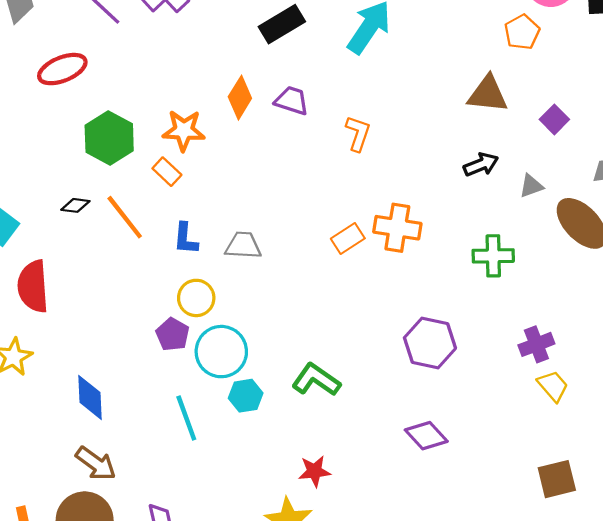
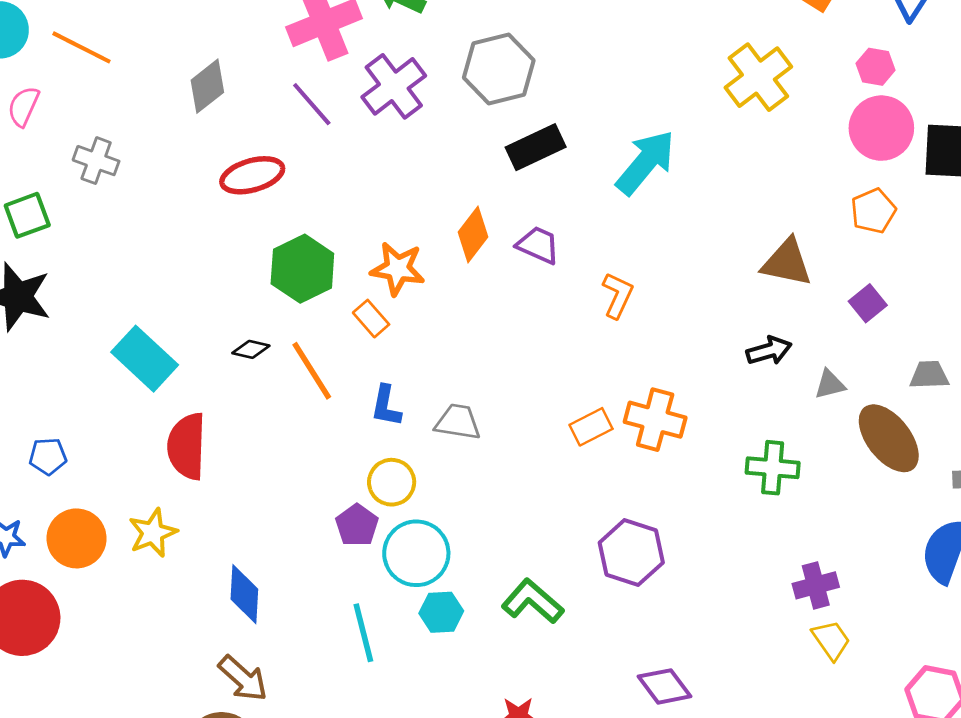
orange pentagon: (522, 32) -> (873, 211), moved
purple hexagon: (430, 343) -> (631, 553), moved

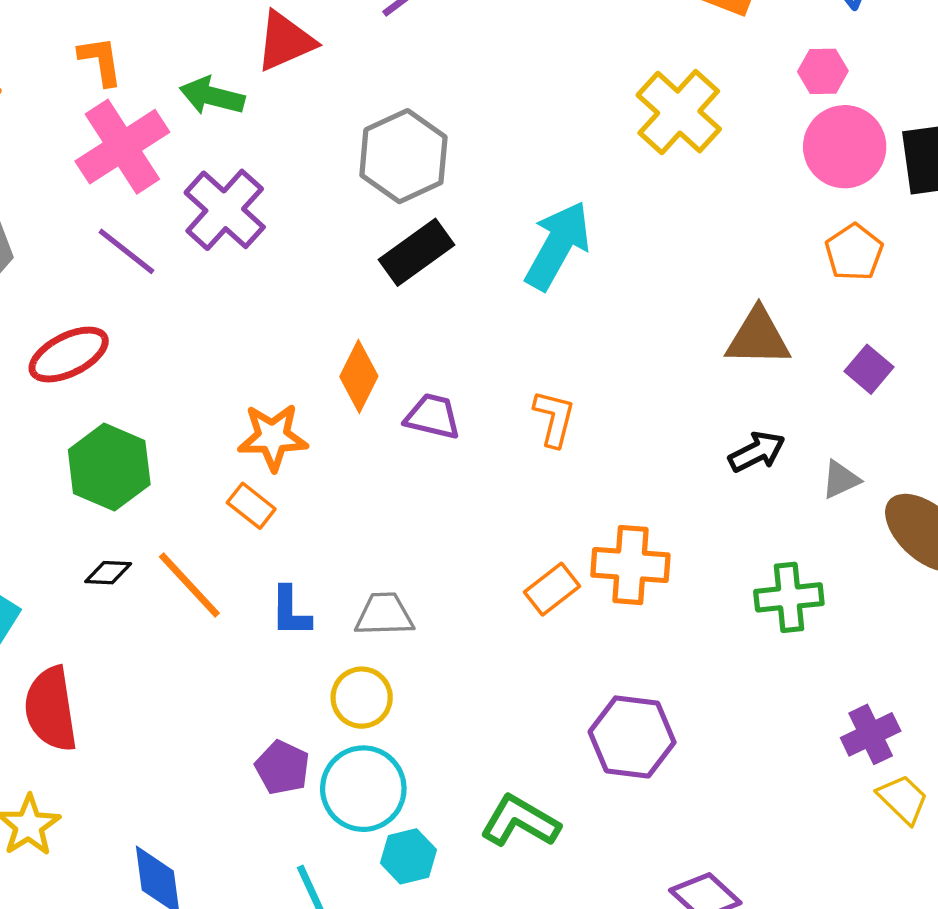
gray hexagon: (499, 69) -> (403, 156), moved
purple trapezoid: (538, 245) -> (433, 416), moved
green hexagon: (302, 269) -> (109, 467), moved
yellow circle: (392, 482) -> (362, 698), moved

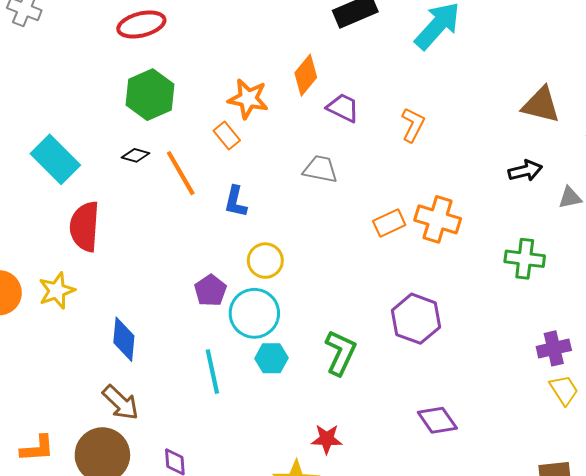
gray trapezoid: (384, 615) -> (320, 169), moved
green L-shape: (520, 821) -> (340, 353), turned 72

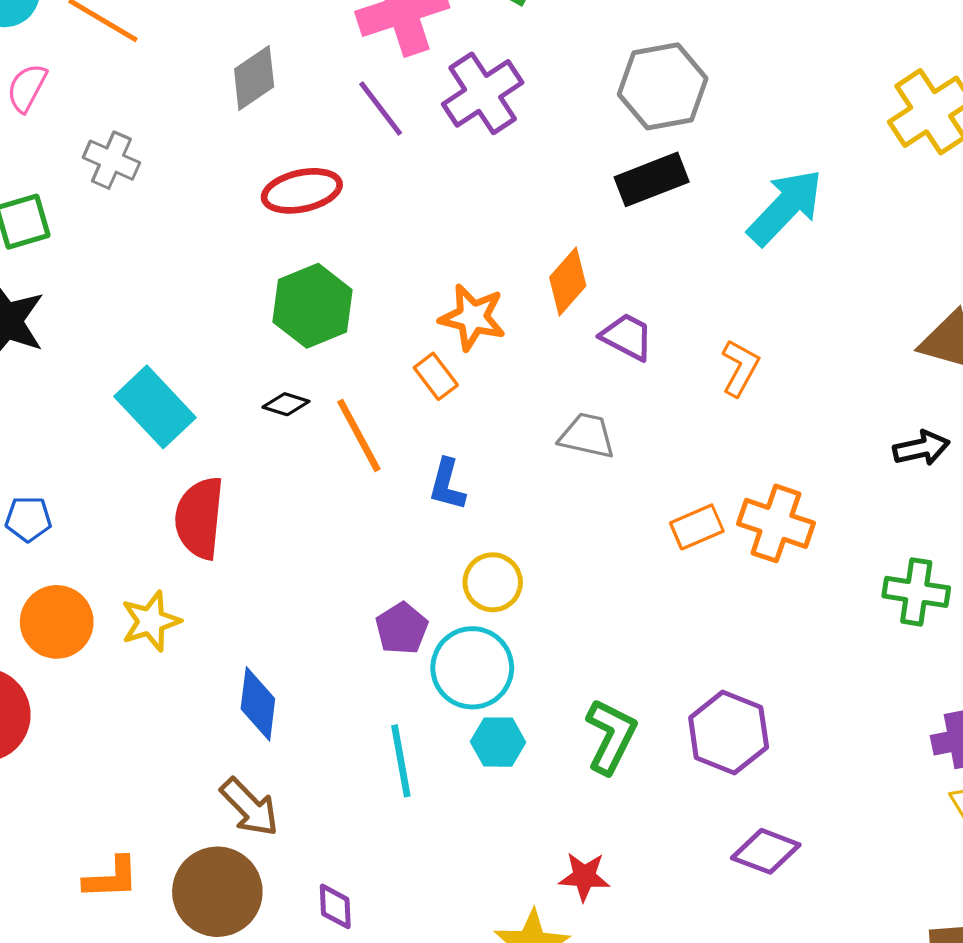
purple hexagon: (416, 319) -> (729, 732), moved
purple diamond: (437, 420) -> (766, 851), turned -36

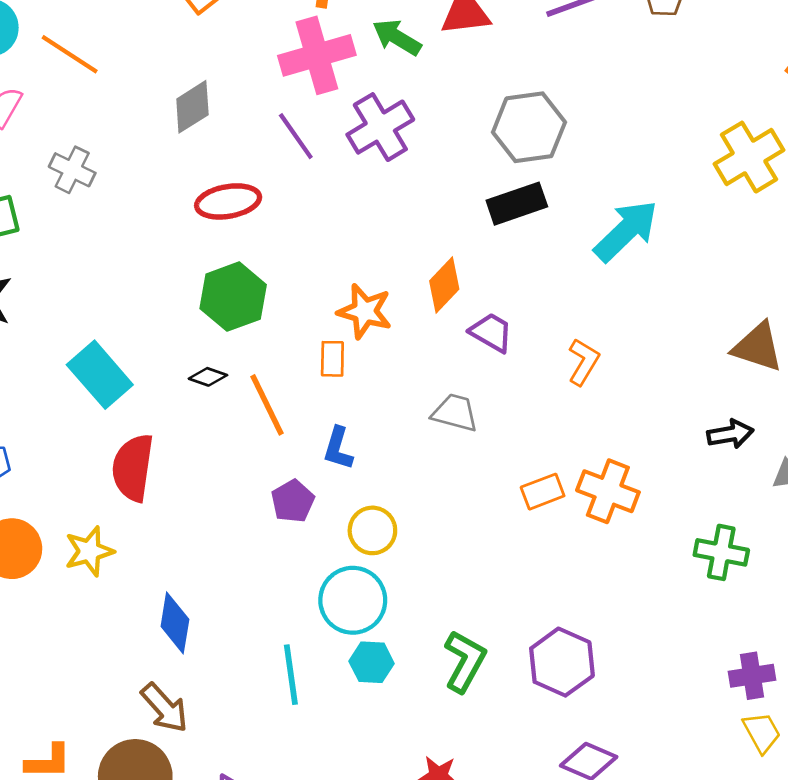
orange rectangle: (436, 376) -> (332, 359), turned 36
purple pentagon: (402, 628) -> (293, 501), moved

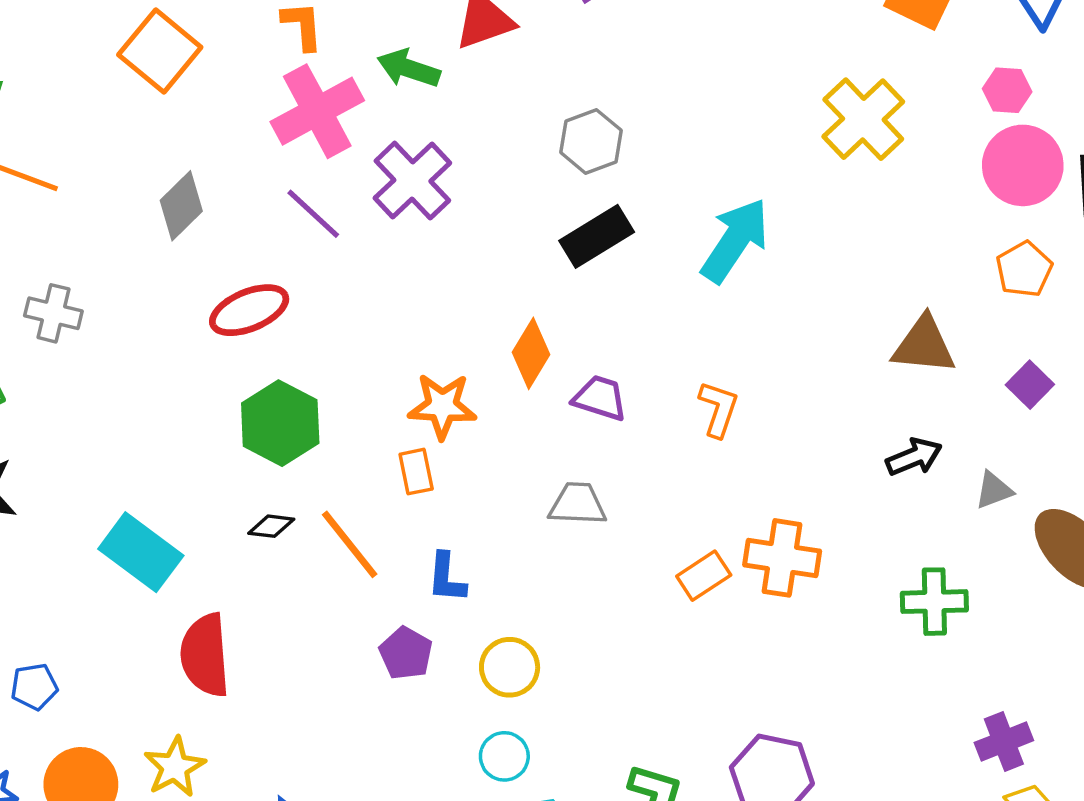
gray hexagon: (529, 127) -> (591, 141), size x0.7
cyan circle: (353, 600) -> (504, 756), size x0.6

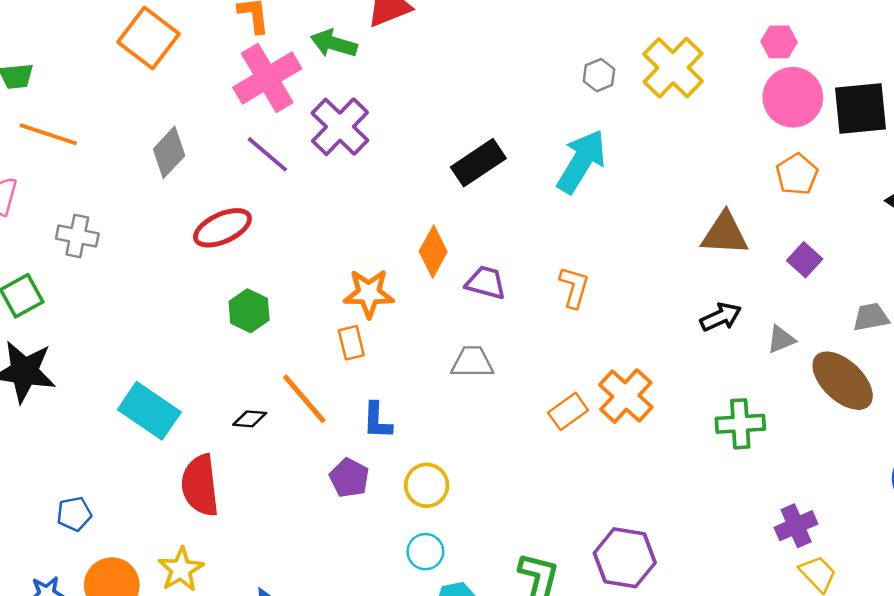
gray hexagon: (591, 141) -> (599, 75), moved, size x0.7
green hexagon: (280, 423) -> (249, 311), size x0.7
black diamond: (271, 526) -> (250, 419), moved
orange cross: (782, 558) -> (626, 396), turned 36

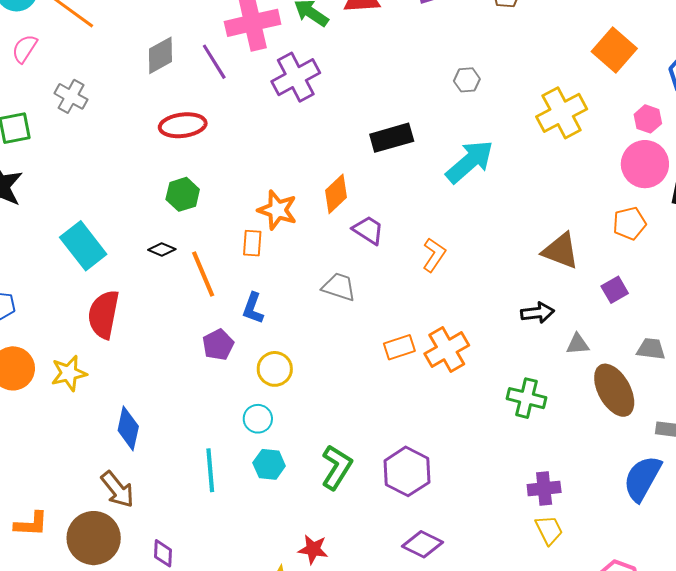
gray hexagon: (599, 75) -> (467, 80), moved
purple line: (267, 154) -> (214, 62), moved
black diamond: (250, 419) -> (162, 249), moved

